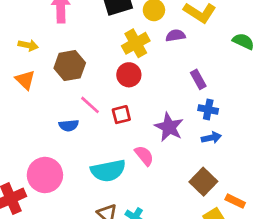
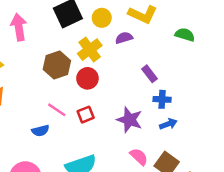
brown hexagon: (70, 66) -> (57, 65), moved
pink semicircle: (144, 156) -> (139, 157), moved

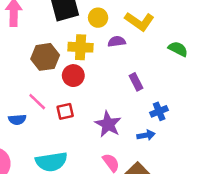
yellow cross: (90, 50) -> (81, 47), turned 30
blue cross: (162, 99) -> (159, 111), moved, turned -35

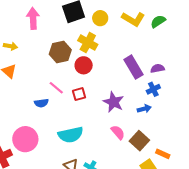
purple semicircle: (117, 41) -> (157, 68), moved
yellow cross: (81, 47) -> (88, 43), turned 30
green semicircle: (178, 49) -> (158, 21), moved, turned -56
purple rectangle: (136, 82) -> (134, 67), size x1.6

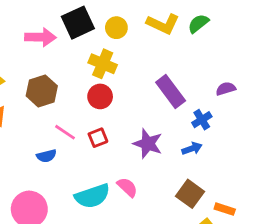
pink arrow: (33, 18) -> (40, 37), moved, turned 100
brown hexagon: (60, 52) -> (42, 91), moved
purple semicircle: (157, 68) -> (226, 89), moved
pink semicircle: (118, 132) -> (127, 187), moved

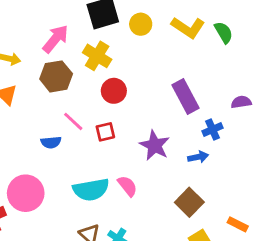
green semicircle: (198, 24) -> (224, 32), turned 90
pink arrow: (40, 37) -> (56, 39), moved, turned -60
yellow cross: (103, 64) -> (97, 56), moved
orange rectangle: (225, 209) -> (238, 224), moved

